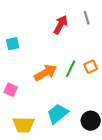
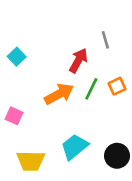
gray line: (87, 18) -> (105, 40), moved
red arrow: (61, 25) -> (78, 60), moved
cyan square: (13, 44) -> (17, 57), turned -32

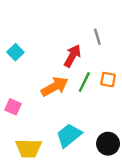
orange square: (117, 86) -> (108, 80), turned 35

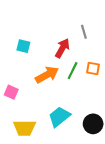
cyan square: (15, 52) -> (23, 46), moved, turned -32

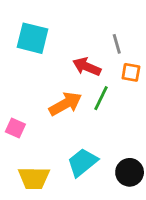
cyan square: (23, 46) -> (32, 38), moved, size x1.6
red arrow: (62, 48) -> (87, 67), turned -96
orange square: (93, 69) -> (131, 72), moved

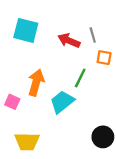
red arrow: (87, 67) -> (69, 41), moved
orange arrow: (65, 104) -> (36, 83), moved, turned -45
cyan trapezoid: (82, 162) -> (62, 102), moved

